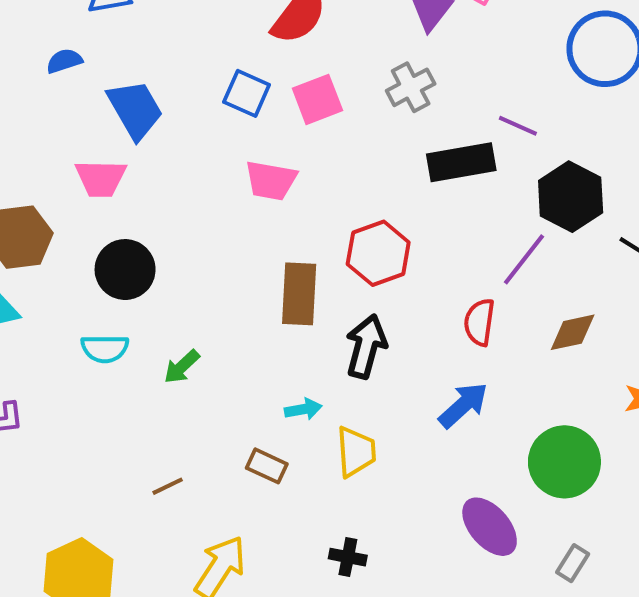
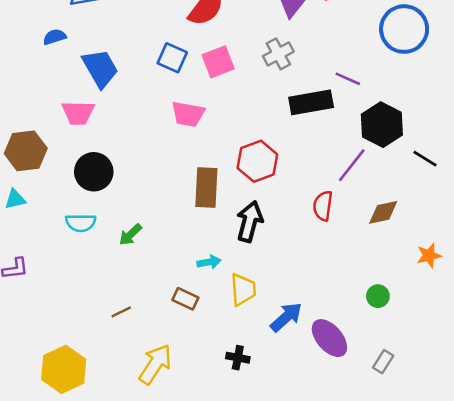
blue arrow: (463, 405) -> (286, 317), moved
green circle: (564, 462) -> (378, 296), size x0.5

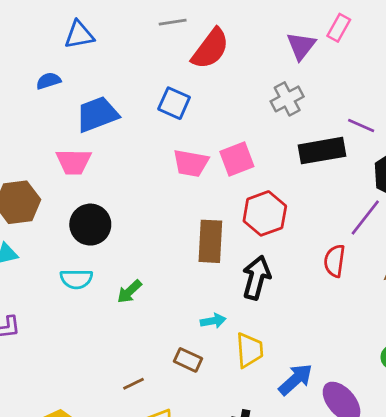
pink square: (218, 62) -> (237, 159), moved
blue trapezoid: (100, 68) -> (97, 114), turned -81
brown line: (121, 312) -> (134, 384), moved

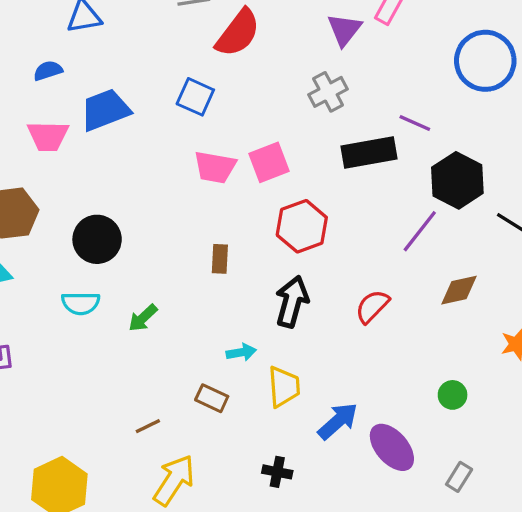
pink trapezoid: (74, 162) -> (48, 136), moved
brown rectangle: (210, 241) -> (220, 259), moved, size x0.6
red semicircle: (335, 261) -> (372, 306), moved, turned 36

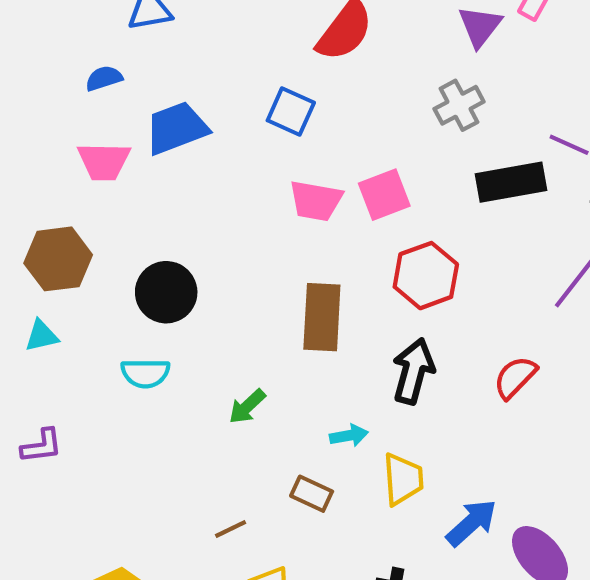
brown rectangle: (220, 259) -> (322, 317), size x1.8
green arrow: (143, 318) -> (247, 406), moved

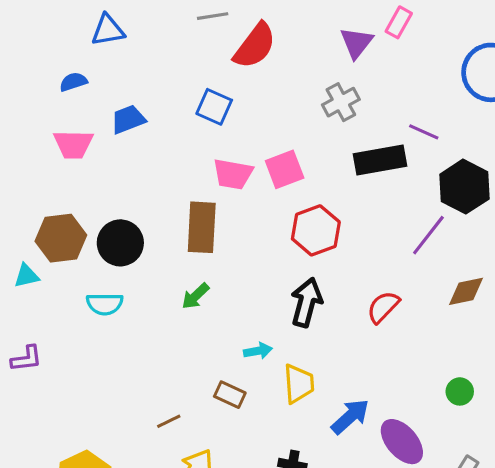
blue trapezoid: (177, 128) -> (128, 119), size x0.7
brown hexagon: (58, 259) -> (61, 238), moved
brown rectangle: (322, 317) -> (202, 227), moved
green arrow: (247, 406) -> (195, 296), moved

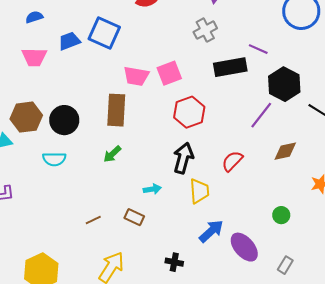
blue square: (214, 107) -> (104, 33), moved, size x1.4
yellow trapezoid: (299, 384) -> (199, 191), moved
brown line: (169, 421) -> (93, 220), moved

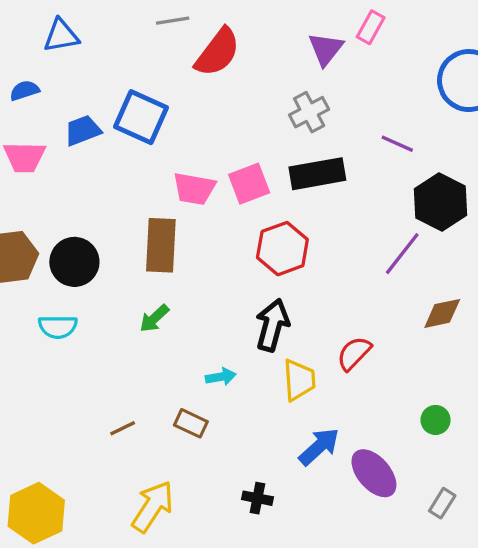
black rectangle: (230, 67) -> (317, 174), moved
red semicircle: (232, 161) -> (354, 353), moved

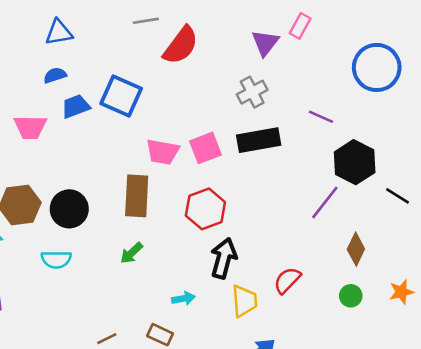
blue semicircle: (25, 90) -> (55, 75), moved
red hexagon: (282, 249) -> (205, 209), moved
brown diamond: (442, 313) -> (356, 249), turned -52
green circle: (436, 420) -> (351, 296), moved

